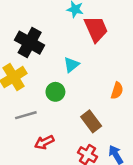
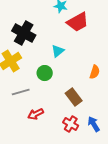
red trapezoid: (96, 29) -> (78, 22), turned 85

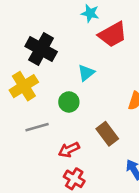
red arrow: (36, 114) -> (69, 150), moved
red cross: (71, 124) -> (74, 179), moved

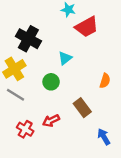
gray line: (37, 127) -> (15, 95), moved, turned 48
red cross: (74, 179) -> (25, 129), moved

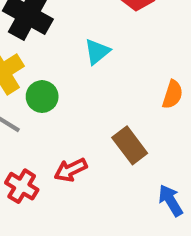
green circle: (51, 82) -> (42, 97), moved

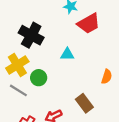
cyan triangle: (97, 52) -> (67, 54), turned 40

